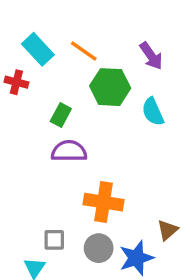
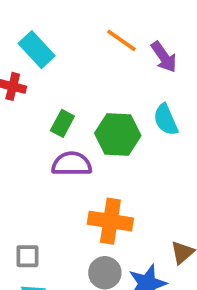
orange line: (84, 51) -> (121, 40), moved
green hexagon: (110, 87) -> (118, 134), moved
gray square: (54, 240) -> (27, 256), moved

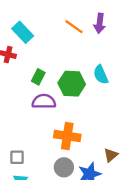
purple arrow: (164, 57) -> (100, 23), moved, turned 42

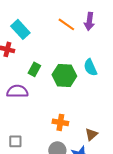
purple semicircle: (44, 101) -> (17, 91), moved
orange cross: (67, 136) -> (60, 122), size x0.7
brown triangle: (111, 155) -> (91, 134), moved

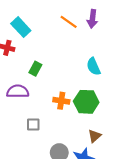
green hexagon: (64, 75) -> (86, 102), moved
orange cross: (60, 122) -> (61, 101), moved
gray square: (15, 141) -> (33, 125), moved

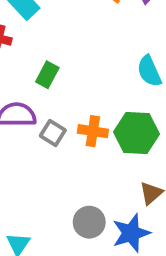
gray square: (33, 125) -> (53, 133), moved, turned 32

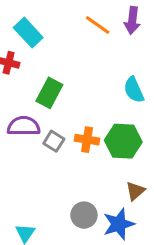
green rectangle: (47, 75) -> (49, 93), size x1.4

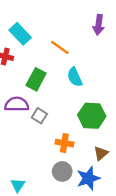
orange line: (98, 25) -> (60, 47), moved
cyan semicircle: (134, 90) -> (75, 77), moved
orange cross: (87, 140) -> (64, 143), moved

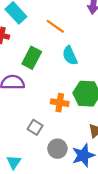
gray square: (39, 116) -> (35, 127), moved
orange cross: (64, 143) -> (60, 103), moved

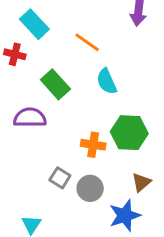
green rectangle: (32, 58) -> (55, 84), turned -70
gray circle: (57, 149) -> (90, 188), moved

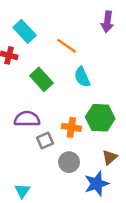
purple semicircle: (30, 118) -> (27, 119), moved
gray square: (60, 178) -> (45, 141), moved, turned 35

